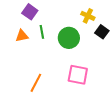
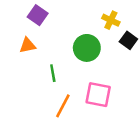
green line: (42, 32) -> (53, 73), moved
orange line: (36, 83) -> (63, 106), moved

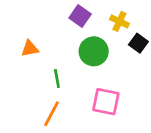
purple square: (38, 15) -> (80, 16), moved
orange line: (63, 106) -> (52, 114), moved

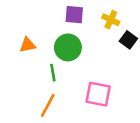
purple square: (80, 16) -> (74, 15), turned -30
green circle: (94, 51) -> (68, 47), moved

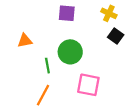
yellow cross: (111, 20) -> (109, 13), moved
green circle: (68, 47) -> (70, 52), moved

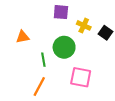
yellow cross: (109, 13) -> (84, 25), moved

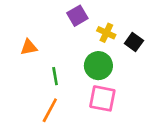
purple square: (61, 12) -> (77, 16), turned -35
green circle: (64, 47) -> (98, 66), moved

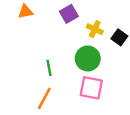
orange triangle: (29, 47) -> (26, 12), moved

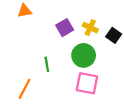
purple square: (69, 14) -> (65, 28), moved
orange line: (44, 98) -> (25, 89), moved

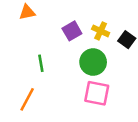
green line: (47, 64) -> (41, 63), moved

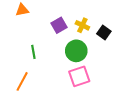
pink square: (97, 93) -> (79, 76), turned -30

